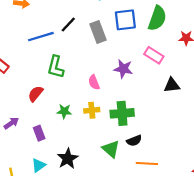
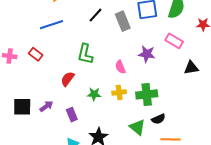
blue line: (41, 37) -> (51, 25), moved

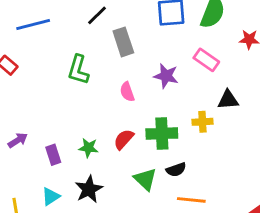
gray rectangle: (123, 21) -> (123, 42), moved
red semicircle: (68, 79) -> (124, 139), moved
yellow cross: (119, 92) -> (202, 122), moved
green star: (94, 94) -> (88, 148), moved

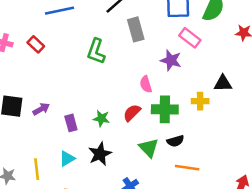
pink rectangle: (206, 60) -> (190, 38), moved
pink semicircle: (127, 92) -> (146, 84), moved

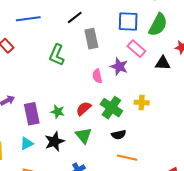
black triangle: (223, 83) -> (163, 63), moved
pink semicircle: (146, 84) -> (97, 76), moved
green cross: (165, 109) -> (111, 108), turned 30
purple rectangle: (71, 123) -> (32, 114), size x1.5
green triangle: (149, 148) -> (84, 135), moved

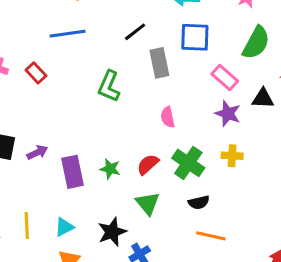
blue square: (128, 22) -> (195, 37), moved
purple star: (119, 67) -> (228, 114), moved
black star: (54, 141) -> (112, 232), moved
cyan triangle: (27, 143) -> (64, 227), moved

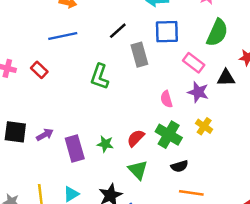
pink semicircle: (168, 117) -> (166, 99), moved
yellow cross: (232, 156) -> (204, 126), turned 35

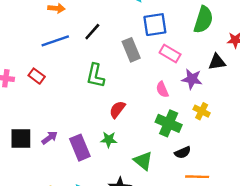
black line: (118, 31) -> (92, 32), moved
pink rectangle: (194, 63) -> (170, 54), moved
red semicircle: (136, 138) -> (117, 110), moved

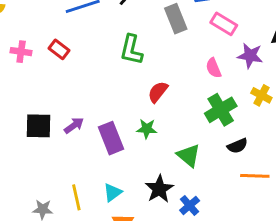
green cross: (169, 123) -> (221, 110), turned 35

